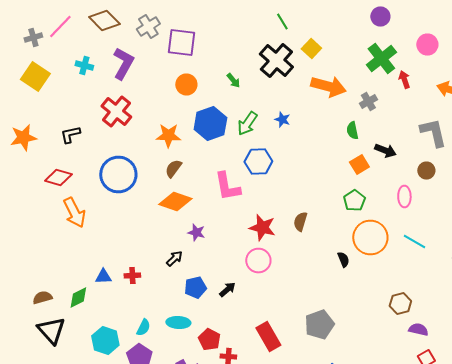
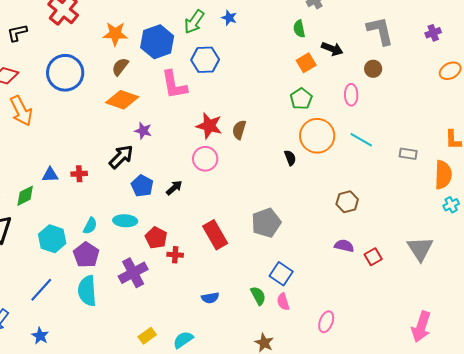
blue hexagon: (210, 124) -> (157, 42), moved
brown semicircle: (300, 222) -> (239, 130), moved
black arrow: (174, 258) -> (121, 157), size x1.5
blue pentagon: (195, 288) -> (142, 186), turned -30
purple semicircle: (418, 330) -> (344, 246), moved

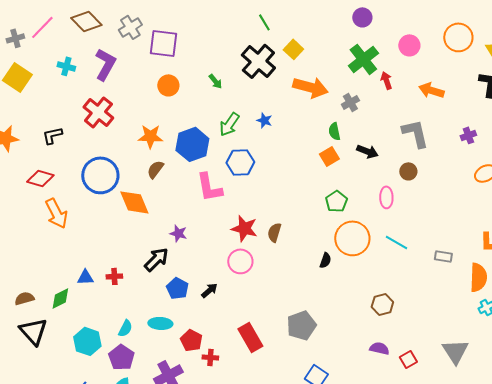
orange square: (306, 63) -> (329, 156), moved
orange diamond: (122, 100) -> (134, 202), moved, turned 48
black semicircle: (290, 158) -> (325, 260), turned 42

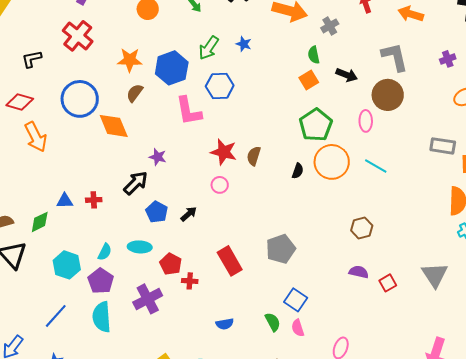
brown circle: (408, 171) -> (388, 95), size x1.8
green pentagon: (336, 201) -> (316, 125), size x1.5
gray rectangle: (443, 256) -> (443, 146), moved, size x1.4
black semicircle: (325, 260) -> (298, 171), moved
pink circle: (240, 261) -> (220, 185), size x0.7

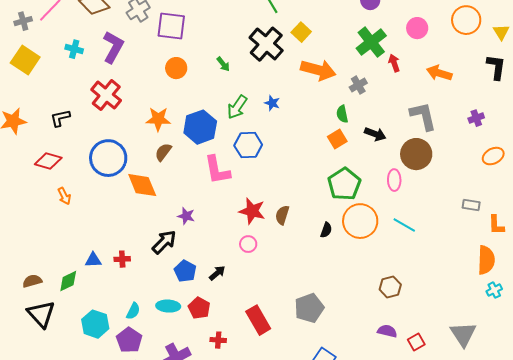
orange arrow: (36, 137) -> (64, 196), size x0.6
gray rectangle: (443, 146) -> (471, 205), size x0.7
red pentagon: (171, 264) -> (199, 308), moved

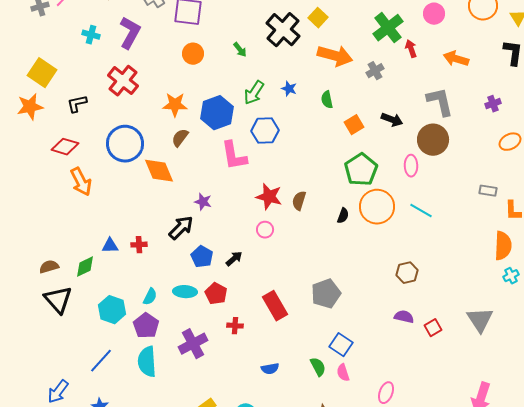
yellow square: (25, 60) -> (42, 73), moved
green semicircle: (342, 114) -> (327, 100), moved
orange arrow: (64, 196) -> (81, 182), size x1.6

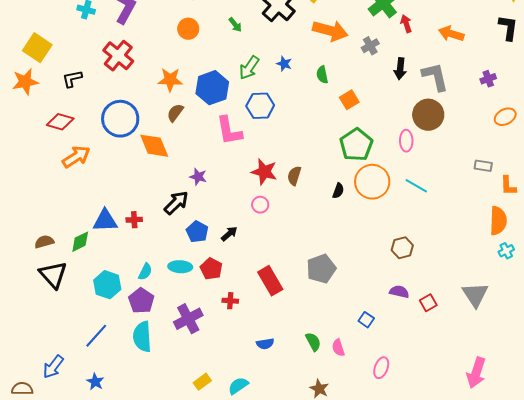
black arrow: (392, 120) -> (400, 69), moved, turned 75
orange arrow: (81, 182) -> (76, 157), turned -96
blue triangle: (110, 246) -> (105, 221), size x1.5
blue square: (341, 345) -> (366, 320), moved, size x0.7

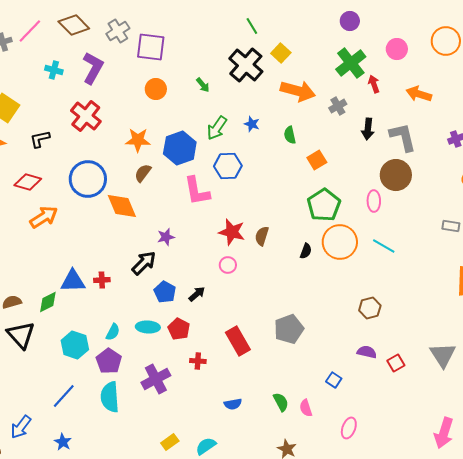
purple star: (198, 177) -> (166, 237), turned -30

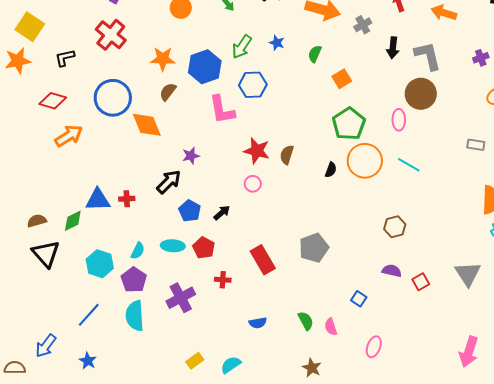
green semicircle: (290, 135) -> (315, 54), turned 36

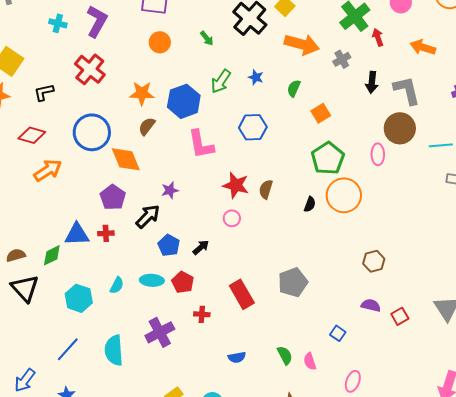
blue hexagon: (253, 85) -> (253, 127), moved
cyan line: (409, 165) -> (441, 145), moved, turned -35
purple pentagon: (134, 280) -> (113, 197), moved

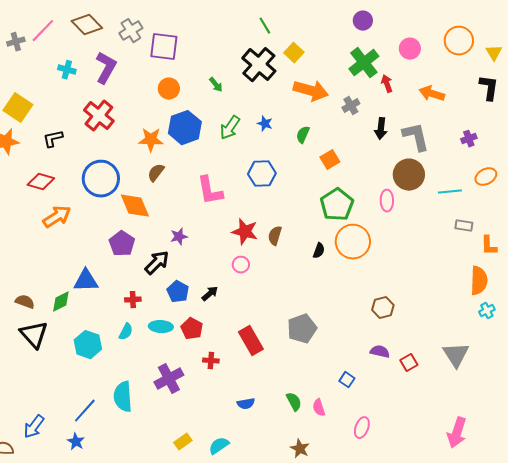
blue hexagon: (184, 101) -> (185, 128), moved
red cross: (106, 233) -> (133, 300), moved
brown semicircle: (16, 255) -> (25, 302), turned 36
blue line: (68, 349) -> (85, 411), moved

